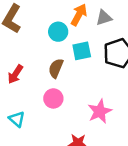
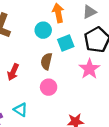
orange arrow: (79, 15) -> (58, 13), turned -30
gray triangle: (104, 18) -> (89, 12), moved
pink star: (100, 111) -> (89, 69), moved

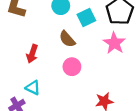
brown semicircle: (46, 61) -> (67, 39), turned -49
cyan triangle: (21, 110) -> (33, 88), moved

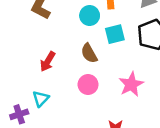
pink star: (114, 43) -> (131, 84), moved
cyan triangle: (33, 88) -> (41, 99), turned 35

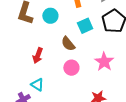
cyan circle: (90, 16) -> (50, 16), moved
cyan triangle: (41, 99) -> (37, 85), turned -32

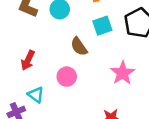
red arrow: (38, 56) -> (28, 60), moved
pink circle: (71, 68) -> (67, 77), moved

